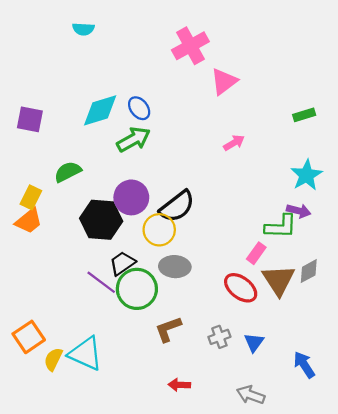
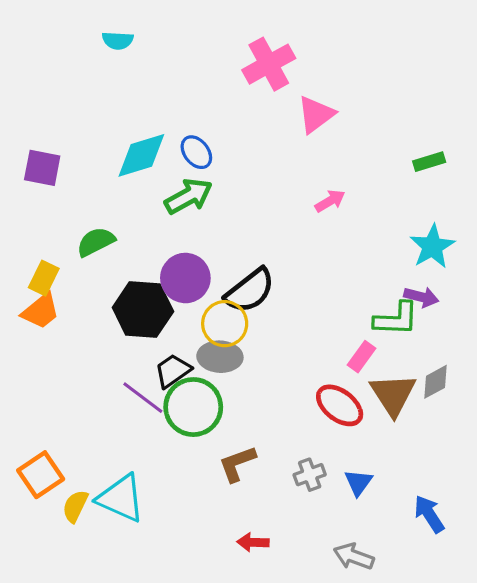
gray ellipse: (175, 267) -> (220, 357), moved

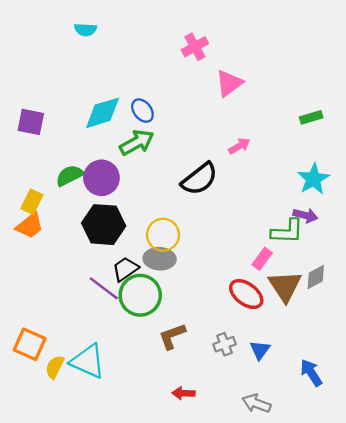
pink cross: (269, 64) -> (195, 47), size x0.7
purple circle: (185, 278) -> (101, 178), moved
black semicircle: (250, 291) -> (199, 179), moved
orange square: (41, 475) -> (30, 344), turned -32

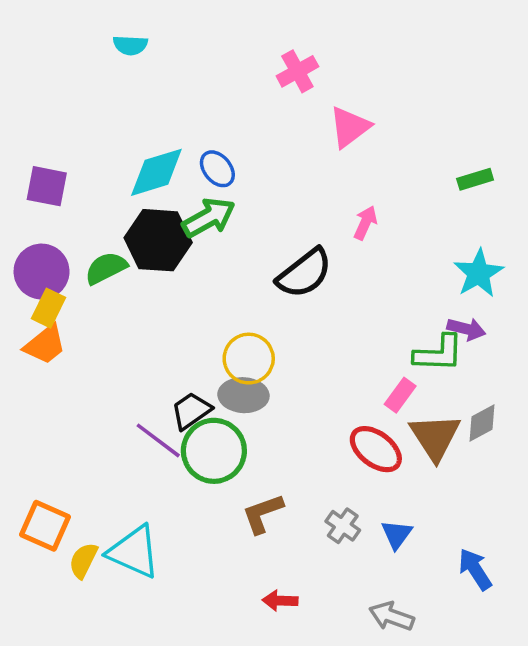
pink arrow: (239, 146) -> (365, 223), turned -35
purple circle: (101, 178) -> (42, 272), moved
black hexagon: (104, 225) -> (158, 240), moved
gray cross: (225, 344) -> (343, 526), turned -35

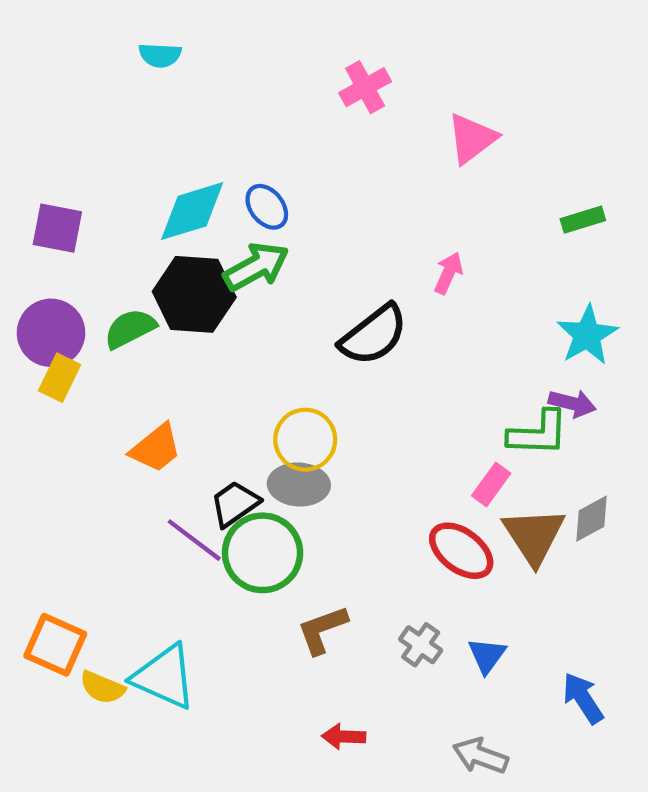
pink triangle: (350, 127) -> (472, 138), moved
orange trapezoid: (45, 345) -> (156, 448), moved
yellow semicircle: (83, 561) -> (102, 687), turned -93

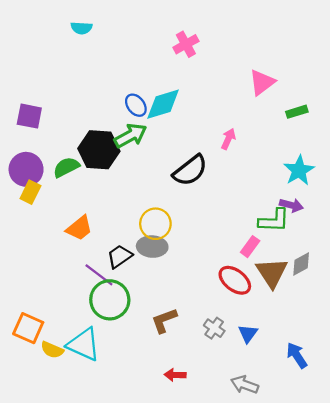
pink triangle: (472, 138) -> (262, 82), moved
cyan diamond: (192, 211) -> (163, 104), moved
green circle: (263, 553) -> (110, 300), moved

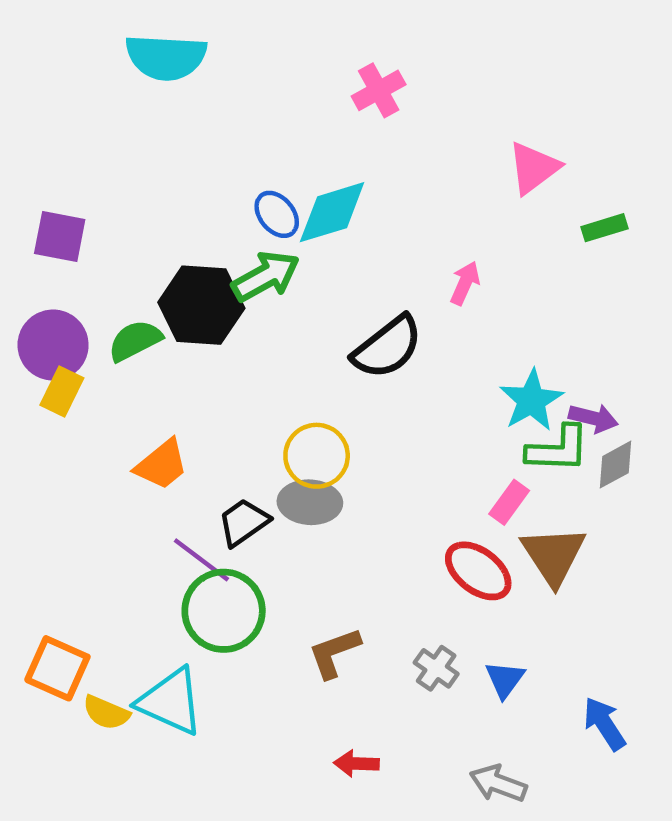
cyan semicircle: (82, 28) -> (166, 57), size x1.8
cyan star: (299, 170) -> (531, 400), moved
gray diamond: (301, 264) -> (616, 465), moved

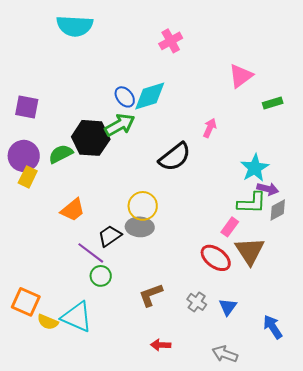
cyan star: (531, 400) -> (255, 168), moved
green circle: (224, 611) -> (101, 276), size x0.6

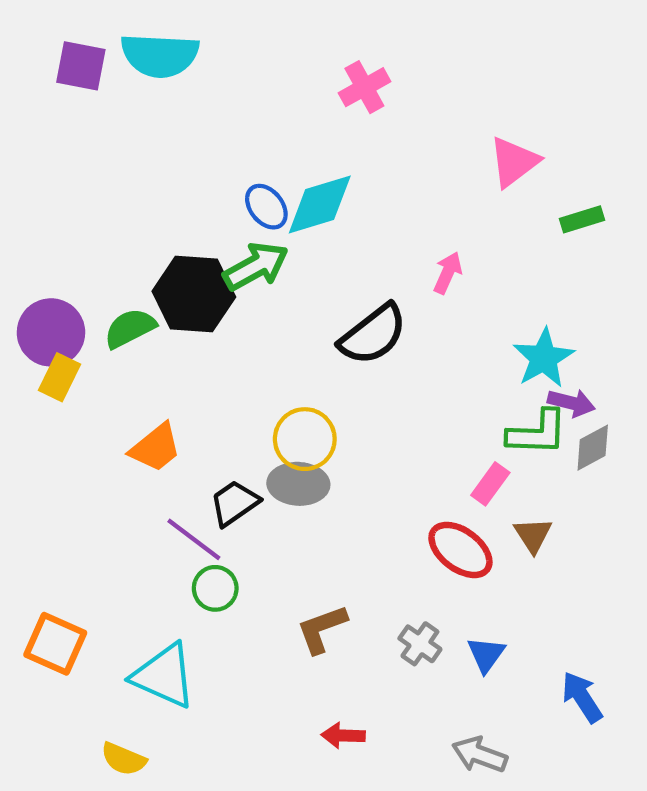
purple square: (27, 107) -> (81, 66), moved
brown triangle: (250, 251) -> (533, 535), size x0.6
yellow semicircle: (48, 322) -> (124, 759), moved

